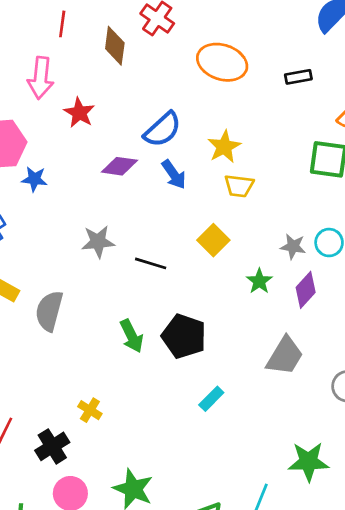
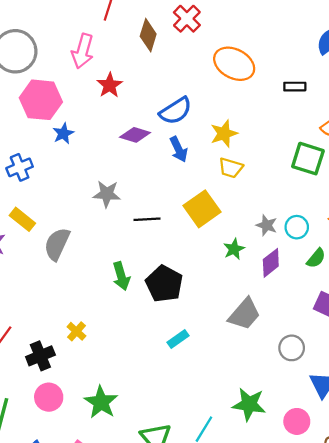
blue star: (34, 179) -> (63, 133), turned 30
yellow square: (213, 240) -> (202, 209), size x1.4
black line: (151, 263) -> (147, 219), turned -30

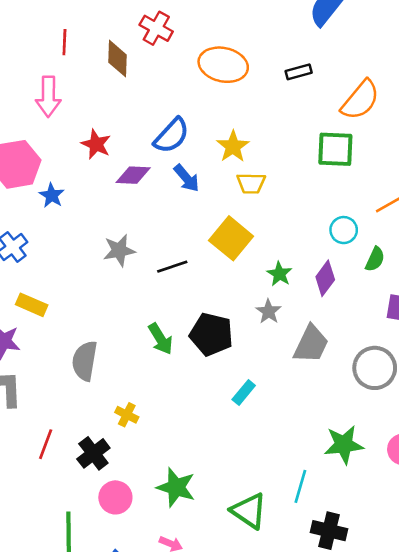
red star: (110, 85) -> (96, 144), moved
gray star: (267, 225) -> (269, 312), moved, turned 30
gray semicircle: (57, 244) -> (85, 361), moved
gray circle: (292, 348) -> (375, 368), size x1.4

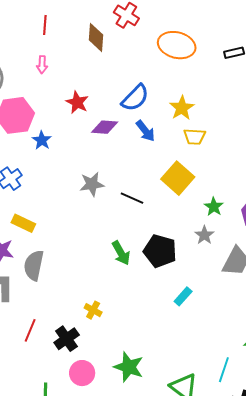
red line: (64, 42) -> (45, 25), moved
pink arrow: (48, 97) -> (42, 65), size x0.6
black line: (172, 267) -> (132, 198), turned 40
gray semicircle: (85, 361) -> (34, 265), moved

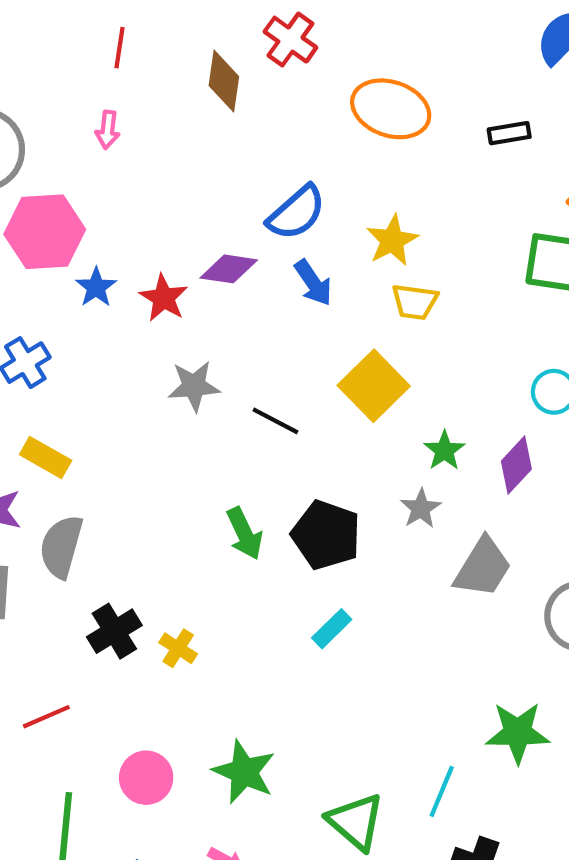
red star: (77, 102) -> (164, 298), moved
cyan rectangle: (183, 296) -> (332, 629), moved
red line: (30, 330) -> (46, 717), moved, turned 40
black cross: (67, 339) -> (114, 631), moved

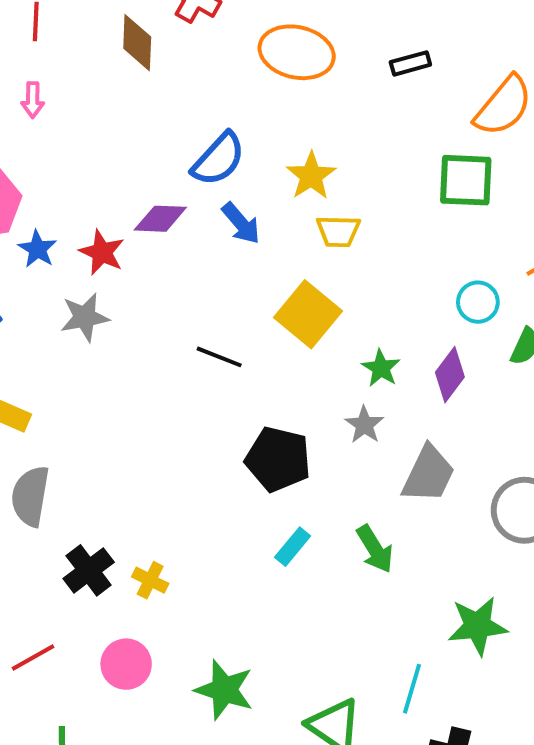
gray star: (194, 386) -> (85, 317), moved
green arrow: (244, 534) -> (375, 549), moved
pink circle: (146, 778) -> (126, 664), moved

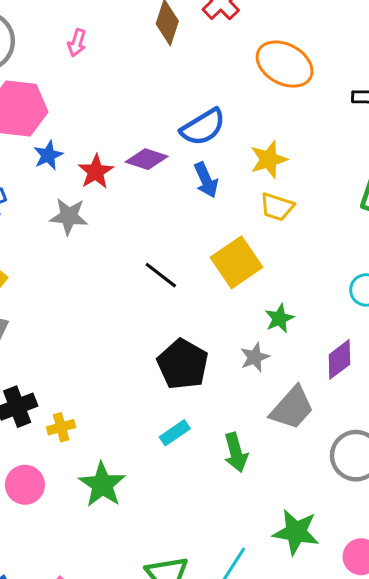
purple diamond: (450, 375) -> (339, 359), moved
yellow cross: (150, 580) -> (61, 427), turned 32
green star: (224, 690) -> (102, 485), moved

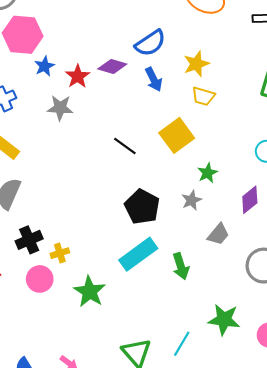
gray trapezoid: (292, 408) -> (218, 234), size x0.7
cyan rectangle: (175, 433) -> (138, 254), size x1.8
pink circle: (25, 485) -> (40, 279), moved

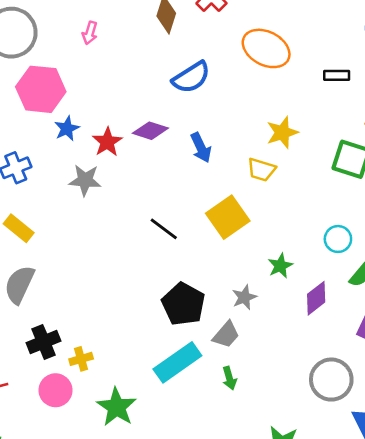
blue semicircle: (150, 43) -> (191, 77), moved
yellow star: (196, 64) -> (282, 133), moved
green star: (208, 173) -> (280, 266), moved
gray trapezoid: (218, 234) -> (226, 335), moved
green arrow: (181, 266) -> (229, 378), size x0.7

